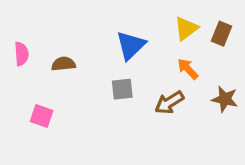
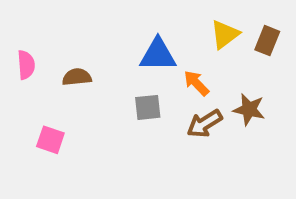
blue triangle: (131, 45) -> (158, 55), turned 44
orange arrow: (188, 69) -> (196, 83), moved
brown star: (225, 99) -> (249, 109), moved

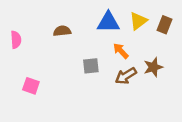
blue triangle: (158, 55) -> (108, 22), moved
brown semicircle: (77, 77) -> (62, 31), moved
brown star: (249, 109) -> (153, 67), turned -30

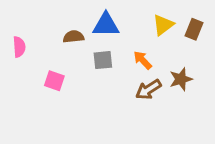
blue triangle: (108, 22) -> (106, 25), moved
gray square: (91, 66) -> (103, 60), moved
pink square: (31, 86) -> (54, 81), moved

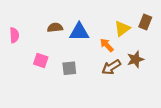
blue triangle: (106, 25) -> (79, 32), moved
yellow triangle: (163, 25) -> (122, 29), moved
gray square: (103, 60) -> (69, 68), moved

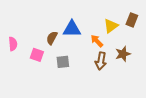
brown semicircle: (55, 27) -> (52, 38), moved, turned -56
pink semicircle: (14, 35) -> (13, 44), moved
brown arrow: (111, 67) -> (101, 61), turned -48

